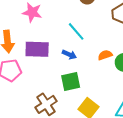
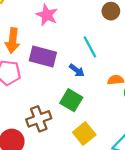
green square: (71, 82) -> (71, 100), turned 30

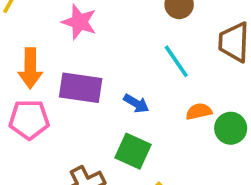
cyan line: (90, 47) -> (176, 61), moved

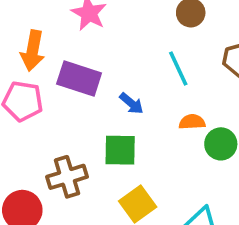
green square: (133, 151) -> (120, 150), turned -33

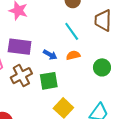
orange semicircle: (192, 122) -> (73, 55), moved
brown cross: (67, 177) -> (21, 76), moved

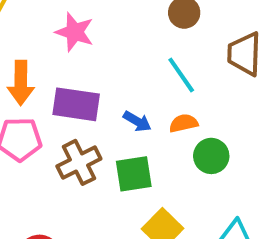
green circle: (102, 67) -> (211, 156), moved

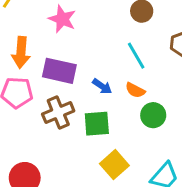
orange semicircle: (184, 123) -> (135, 90), turned -144

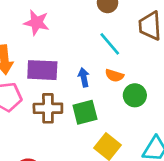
blue arrow: (102, 86) -> (84, 77), turned -126
brown cross: (58, 113) -> (48, 108), turned 32

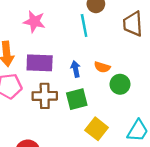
cyan line: (110, 44) -> (84, 26), moved, turned 30

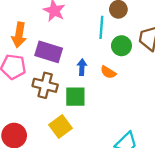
green circle: (120, 84) -> (121, 46), moved
yellow square: (97, 129) -> (60, 127), moved

